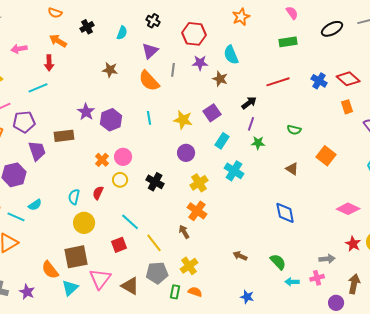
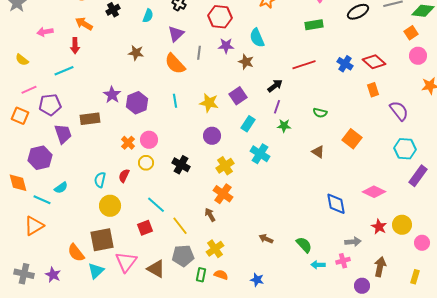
blue diamond: (285, 213) -> (336, 204), moved
blue star: (247, 297) -> (257, 280), moved

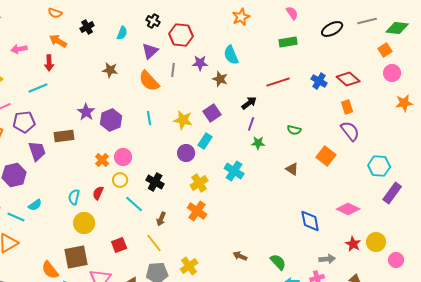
red hexagon: (220, 17) -> (181, 35), moved
purple semicircle: (399, 111) -> (350, 131), moved
cyan rectangle: (248, 124) -> (205, 141), moved
cyan line: (156, 205) -> (134, 204), moved
brown arrow: (210, 215) -> (161, 219), moved, turned -128

